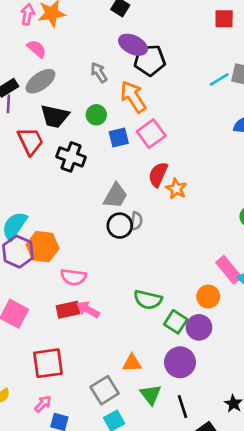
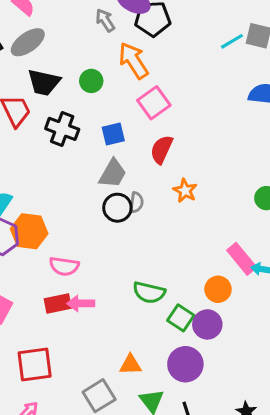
gray arrow: (99, 72) -> (105, 20), moved
blue square: (119, 138) -> (113, 134), moved
orange star: (176, 189) -> (185, 191), moved
pink arrow: (88, 310) -> (81, 303), turned -30

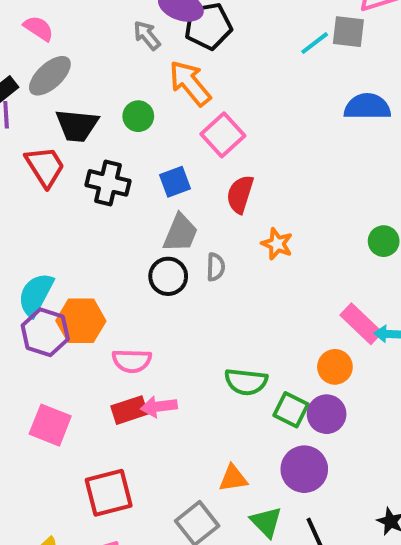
black circle: (117, 208) -> (168, 276), moved

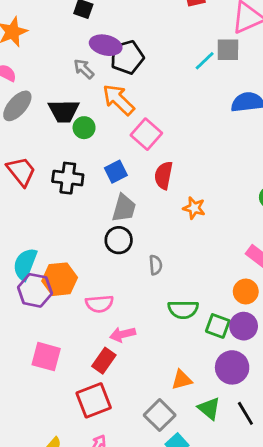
black trapezoid: (77, 125) -> (64, 111), moved
gray semicircle: (216, 267) -> (156, 265), moved
red rectangle: (129, 410) -> (104, 361), moved, turned -30

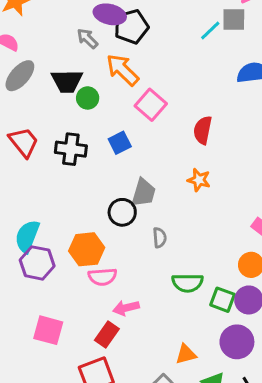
red semicircle: (164, 175) -> (203, 130), moved
gray trapezoid: (124, 208) -> (144, 193), moved
orange hexagon: (60, 279) -> (87, 249), moved

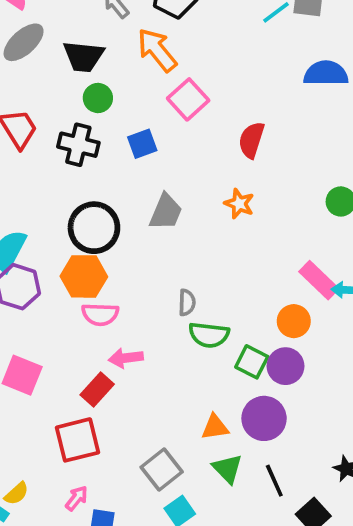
green circle: (88, 98) -> (98, 98), moved
black circle: (122, 212) -> (94, 228), moved, size x1.4
gray semicircle: (160, 238) -> (187, 303), moved
orange triangle: (186, 354) -> (215, 427), moved

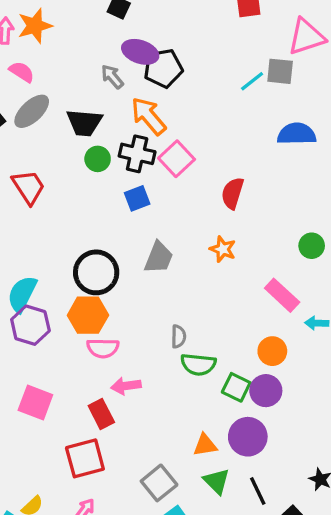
black cross: (78, 145) -> (137, 154), moved
pink rectangle: (319, 280) -> (282, 295), moved
red rectangle: (97, 389) -> (101, 414), turned -68

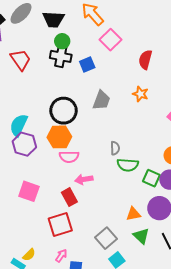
black cross: (137, 154) -> (61, 56), moved

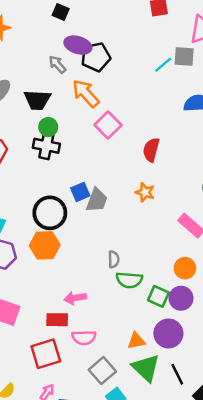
blue square: (87, 65) -> (80, 192), moved
pink semicircle: (69, 157) -> (84, 338), moved
red rectangle: (69, 197) -> (57, 320), turned -60
green triangle: (141, 236) -> (146, 368), size x1.4

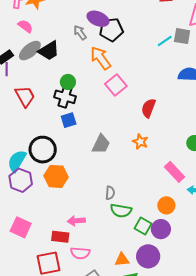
black trapezoid: (37, 100) -> (49, 51), moved, turned -40
blue square: (80, 192) -> (69, 120), moved
black circle: (50, 213) -> (43, 150), moved

